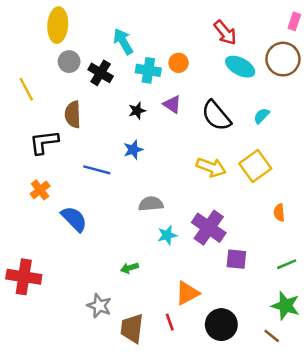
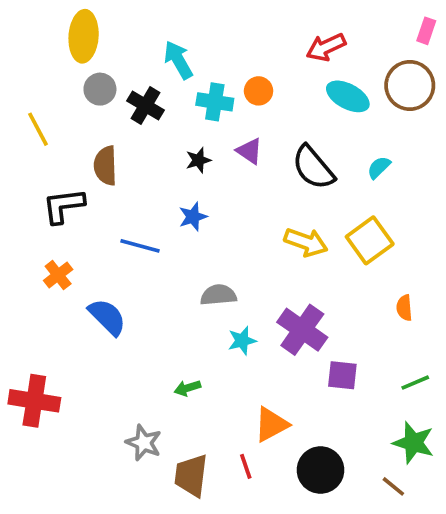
red arrow: (225, 33) -> (326, 47), turned 104

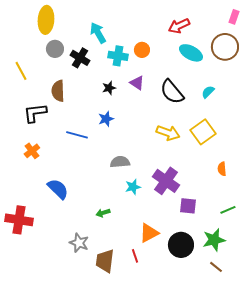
blue semicircle: (107, 317) -> (58, 189), moved
green star: (413, 443) -> (214, 240), moved, turned -30
black circle: (320, 470) -> (181, 245), moved

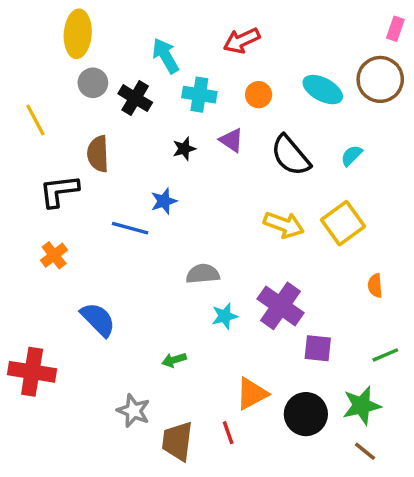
red arrow: (179, 26) -> (242, 41), moved
orange circle: (142, 50) -> (259, 95), moved
blue star: (106, 119) -> (164, 201), moved

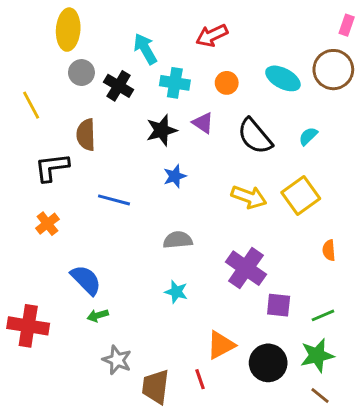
black star: (184, 149) -> (161, 130), size x1.5
blue star: (164, 201) -> (175, 176), moved
cyan star: (225, 316) -> (176, 292), moved, turned 30
green line: (385, 355) -> (323, 315), moved
green arrow: (174, 360) -> (98, 315), moved

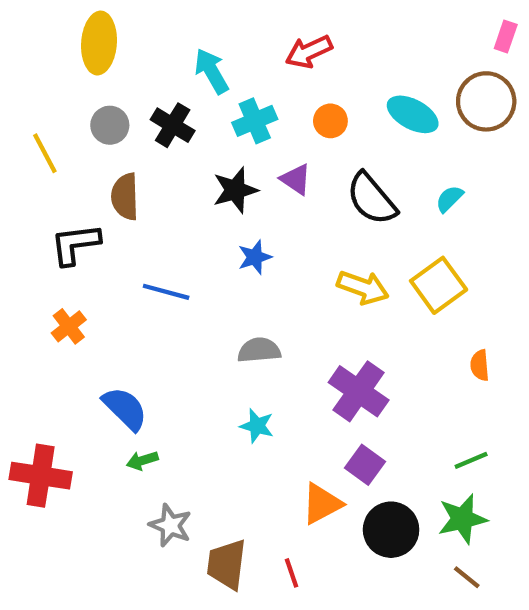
gray circle: (81, 73) -> (110, 125), moved
cyan cross: (175, 83) -> (255, 121), turned -32
purple square: (279, 305) -> (365, 465), moved, turned 30
red line: (200, 379) -> (292, 573), moved

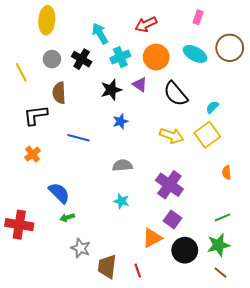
pink rectangle: (506, 37) -> (198, 17), moved
orange circle: (330, 121) -> (156, 57), size x1.6
cyan semicircle: (449, 199) -> (212, 107), moved

